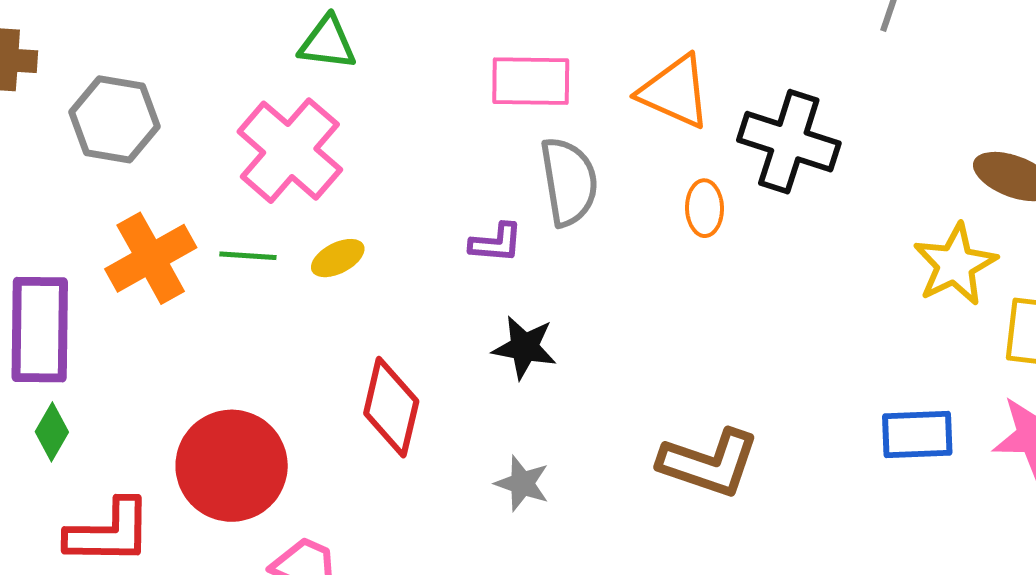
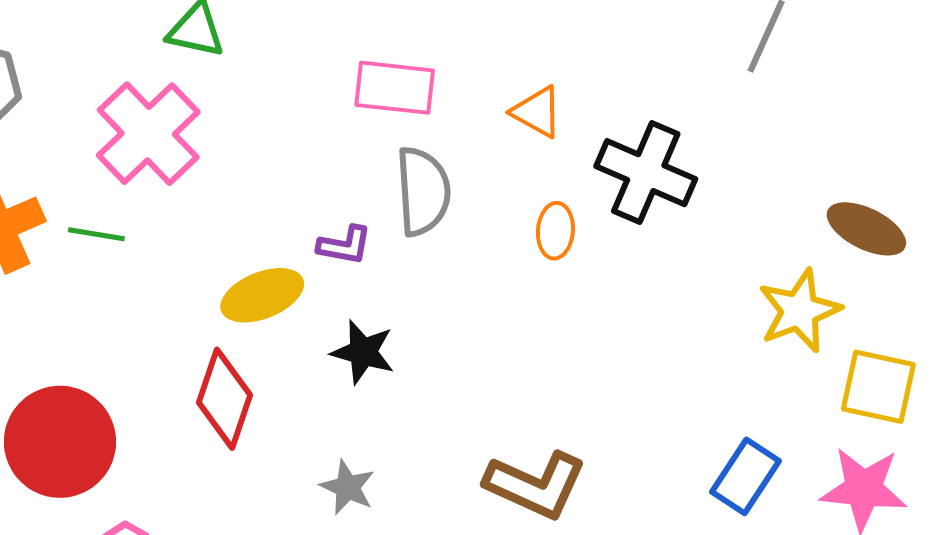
orange triangle: (675, 92) -> (537, 112), size x0.7
yellow ellipse: (338, 258) -> (262, 295), moved, size x1.5
blue rectangle: (917, 434) -> (745, 476), turned -60

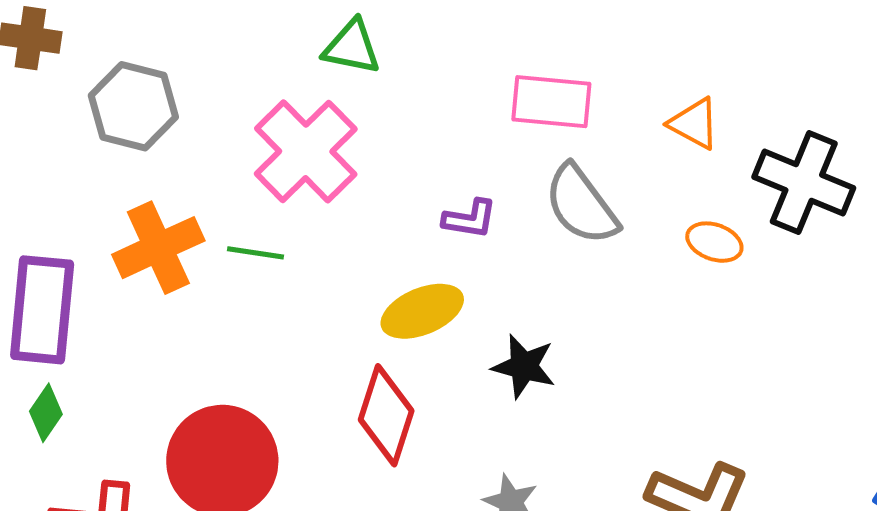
gray semicircle: (423, 191) -> (581, 205), turned 148
orange ellipse: (555, 231) -> (714, 242), turned -74
purple L-shape: (345, 245) -> (470, 219), moved

